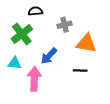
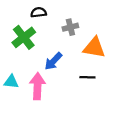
cyan triangle: (15, 63) -> (11, 82), moved

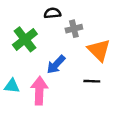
black semicircle: (39, 12) -> (52, 13), moved
orange triangle: (94, 48) -> (99, 50), turned 35

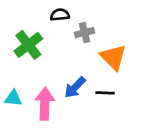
blue arrow: (56, 64) -> (75, 87), moved

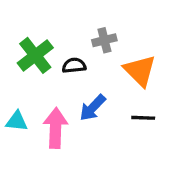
black semicircle: (60, 15) -> (74, 66), moved
black line: (105, 93) -> (143, 118), moved

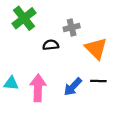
green cross: (35, 55) -> (24, 18), moved
blue arrow: (93, 108) -> (73, 87), moved

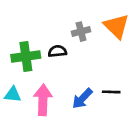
green cross: (24, 18) -> (26, 56), moved, turned 30
orange triangle: (96, 48) -> (116, 26), moved

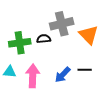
orange triangle: (116, 26) -> (89, 35), moved
gray cross: (81, 32) -> (62, 24), size x1.6

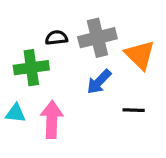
black semicircle: (44, 39) -> (56, 38), moved
blue arrow: (63, 75) -> (99, 82), moved

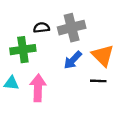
orange triangle: (140, 55) -> (103, 55), moved

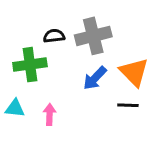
pink arrow: (38, 88) -> (50, 114), size x0.6

